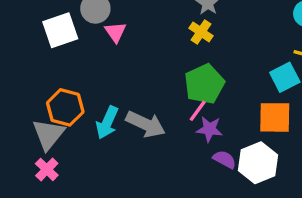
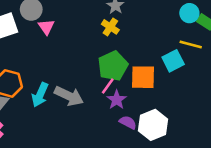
orange square: (275, 117) -> (143, 77), moved
purple star: (209, 129) -> (117, 100), turned 30

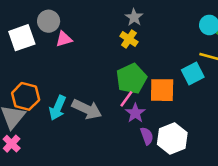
pink triangle: (46, 27) -> (64, 39), turned 48
purple semicircle: (128, 122) -> (147, 136), turned 42

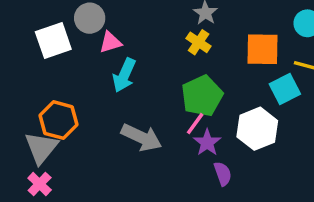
orange square: (162, 90) -> (262, 49), moved
cyan arrow: (57, 108) -> (124, 75), moved
white hexagon: (172, 139) -> (257, 129), moved

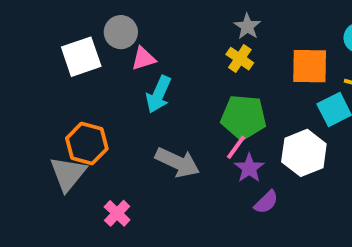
green pentagon: (202, 96) -> (244, 117), turned 30
purple semicircle: (223, 174) -> (266, 202), turned 65
pink cross: (40, 184) -> (117, 213), moved

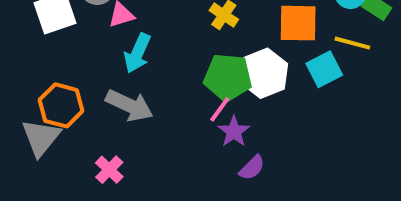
white hexagon: (304, 153) -> (264, 73), moved
gray arrow: (177, 162) -> (129, 105), moved
pink cross: (117, 213) -> (109, 170), moved

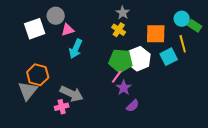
yellow line: (352, 43) -> (183, 44), turned 60
gray arrow: (129, 105) -> (72, 94), moved
pink cross: (109, 170) -> (62, 107), turned 32

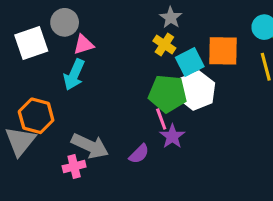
cyan arrow: (76, 49) -> (74, 75), moved
cyan square: (169, 57) -> (190, 62), moved
pink line: (117, 77) -> (161, 119), turned -56
purple semicircle: (133, 106) -> (139, 154), moved

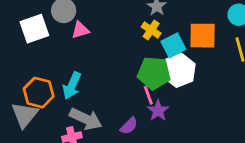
cyan arrow: (74, 75) -> (72, 86), moved

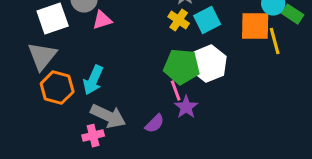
orange square: (203, 36) -> (255, 26), moved
cyan square: (173, 45) -> (207, 20), moved
gray triangle: (25, 115) -> (42, 56), moved

